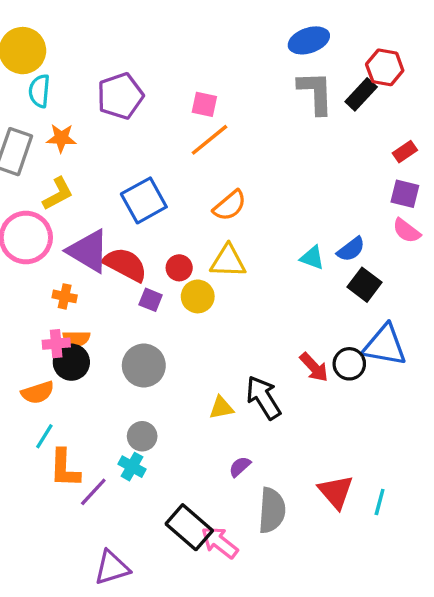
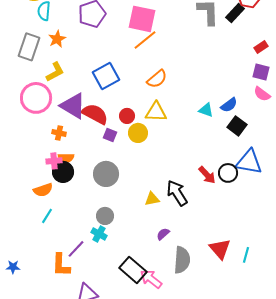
pink square: (204, 104) -> (142, 19), size x1.8
orange star: (61, 138) -> (57, 39), turned -30
orange L-shape: (65, 468) -> (61, 265), moved

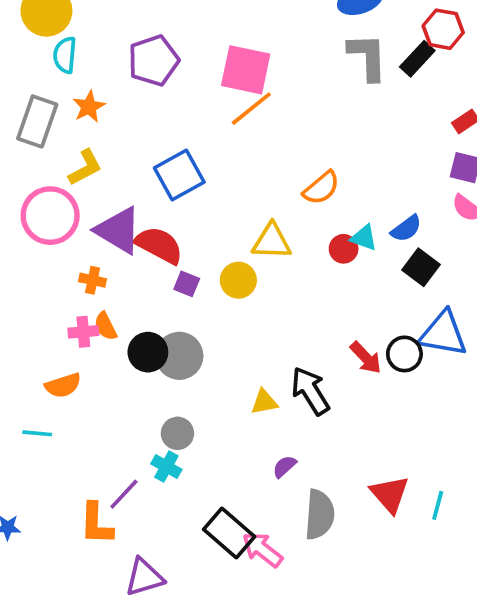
orange semicircle: (157, 79) -> (321, 188), moved
red circle: (127, 116) -> (344, 249), moved
orange semicircle: (66, 158) -> (105, 326), turned 63
black circle: (63, 172) -> (148, 352), moved
cyan line: (47, 216) -> (37, 433), moved, turned 63

